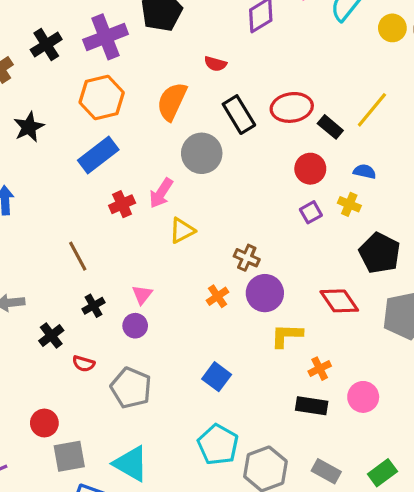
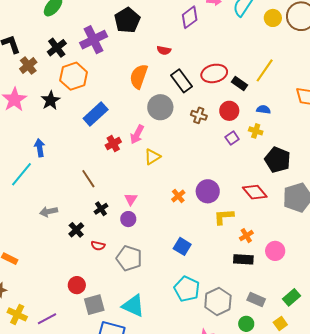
orange hexagon: (102, 98) -> (74, 76), moved
brown cross: (247, 258) -> (199, 115), moved

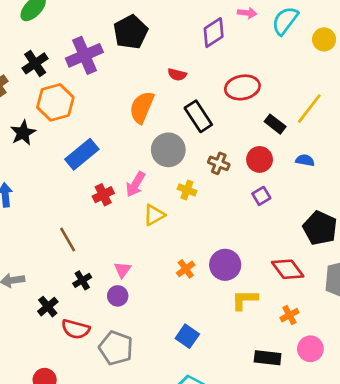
red ellipse: (214, 73) -> (242, 87), moved
yellow cross: (256, 131) -> (187, 190), moved
orange cross: (246, 236) -> (289, 315), moved
red semicircle: (98, 246) -> (76, 329), size x1.5

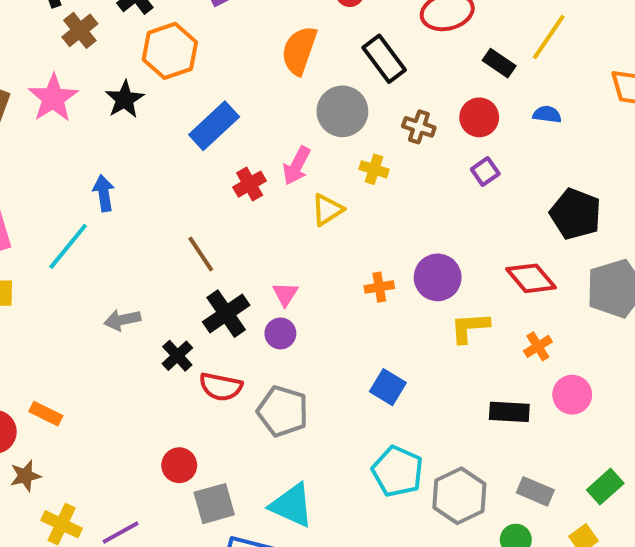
orange cross: (186, 269) -> (379, 287), turned 30
black cross: (82, 280) -> (226, 314), size x1.6

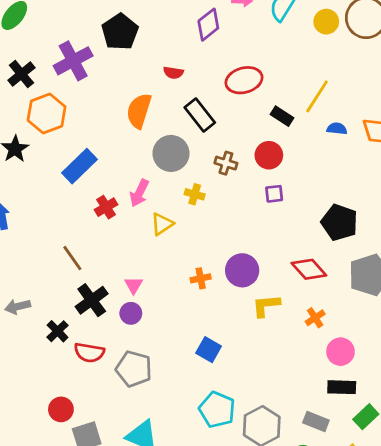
blue semicircle: (547, 114) -> (337, 129), moved
purple square: (485, 172) -> (274, 194), turned 30
black rectangle: (509, 412) -> (342, 387), moved

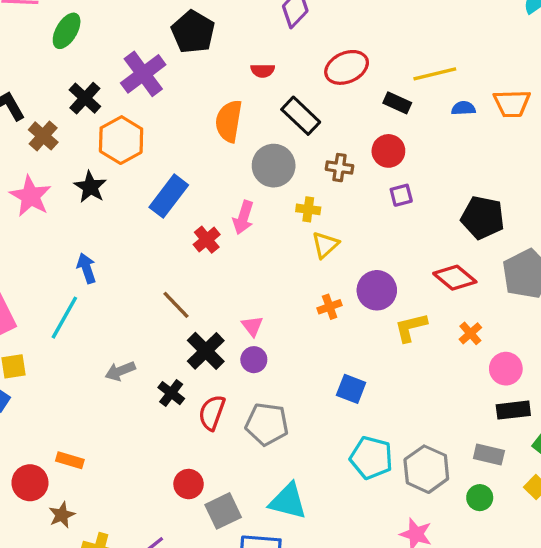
yellow line: (317, 96) -> (435, 74), turned 52
yellow triangle: (162, 224) -> (325, 245), moved
red semicircle: (89, 353) -> (212, 413), turned 108

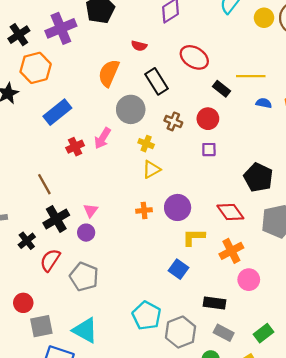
red ellipse: (347, 67) -> (194, 57), turned 40
orange cross: (470, 333) -> (231, 251), size x1.5
blue square: (351, 389) -> (179, 269), moved
black rectangle: (513, 410) -> (215, 303), moved

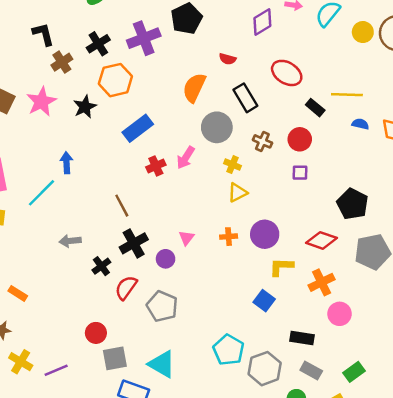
pink triangle: (91, 210) -> (186, 238), moved
red diamond: (230, 212) -> (322, 240), turned -36

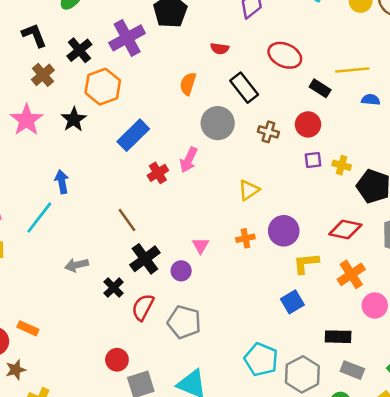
black L-shape: (43, 34) -> (34, 35), moved
orange semicircle: (194, 88) -> (188, 84), size x0.7
yellow cross: (232, 165) -> (342, 165), moved
blue square: (264, 301) -> (292, 302), turned 30

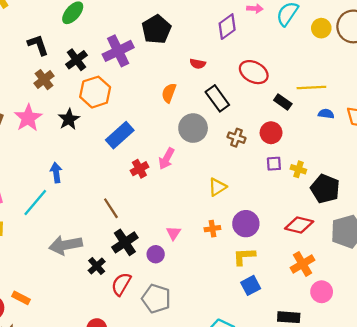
yellow L-shape: (306, 263) -> (244, 256), moved
gray arrow: (77, 265) -> (66, 245), size x1.6

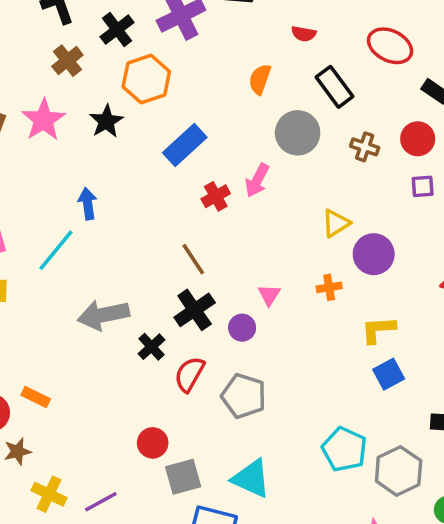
brown line: (111, 208) -> (193, 259), moved
purple circle: (246, 224) -> (374, 254), moved

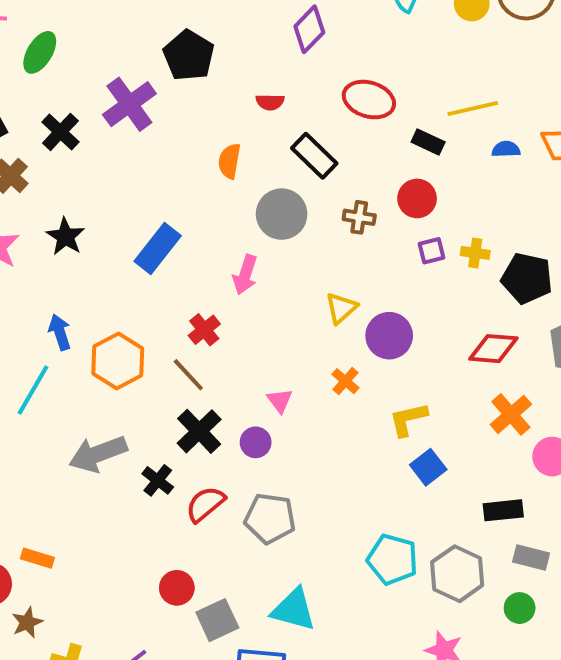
orange hexagon: (146, 79) -> (118, 361), moved
red cross: (216, 196) -> (204, 330), moved
orange cross: (329, 287) -> (345, 381), turned -30
red semicircle: (189, 374) -> (205, 504), turned 30

